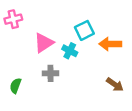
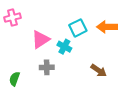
orange arrow: (110, 44) -> (107, 27), moved
brown arrow: (115, 85) -> (99, 71), moved

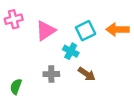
pink triangle: (41, 39) -> (46, 31), moved
brown arrow: (99, 71) -> (87, 74), moved

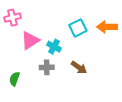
pink triangle: (46, 31) -> (30, 40), moved
cyan cross: (71, 51) -> (54, 47), moved

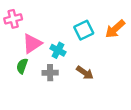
orange arrow: (107, 27) -> (115, 29), turned -42
green semicircle: (15, 79) -> (22, 66), moved

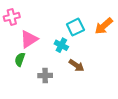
cyan cross: (58, 50) -> (61, 45), moved
gray cross: (50, 73) -> (45, 76), moved

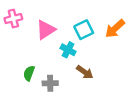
pink triangle: (29, 39) -> (46, 30), moved
green semicircle: (20, 59) -> (29, 73), moved

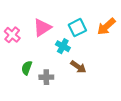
pink cross: (13, 19) -> (12, 35), moved, turned -35

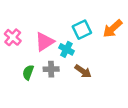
pink triangle: (42, 28) -> (45, 42), moved
gray cross: (46, 77) -> (51, 69), moved

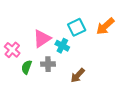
pink cross: (13, 37) -> (12, 50), moved
brown arrow: (83, 71) -> (78, 75), moved, turned 98

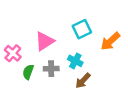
orange arrow: (105, 26) -> (110, 41), moved
cyan cross: (62, 46) -> (75, 61), moved

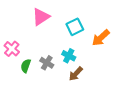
pink triangle: (45, 41) -> (41, 17), moved
gray cross: (51, 69) -> (47, 63), turned 32

